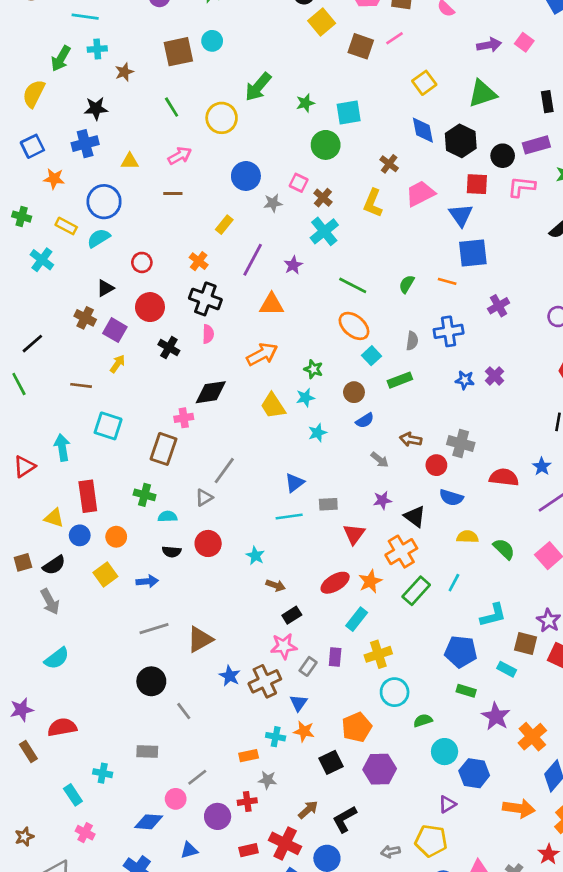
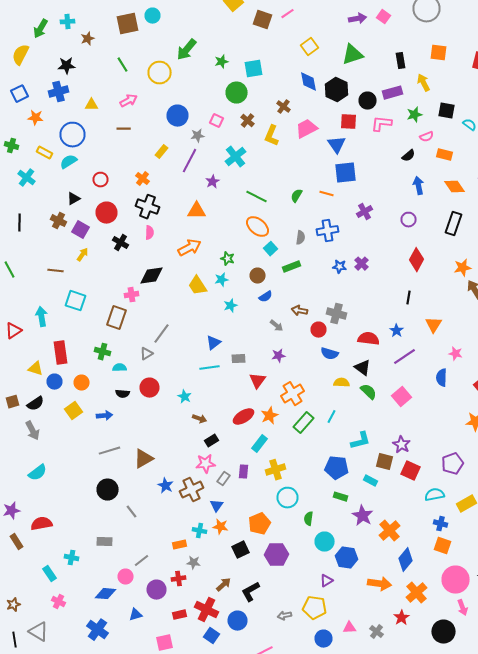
brown cross: (323, 198) -> (248, 121), moved
purple line: (253, 260) -> (190, 161), moved
black line: (32, 344) -> (20, 223), moved, turned -48
black triangle: (415, 516) -> (362, 368), moved
green semicircle: (423, 720) -> (308, 519), turned -64

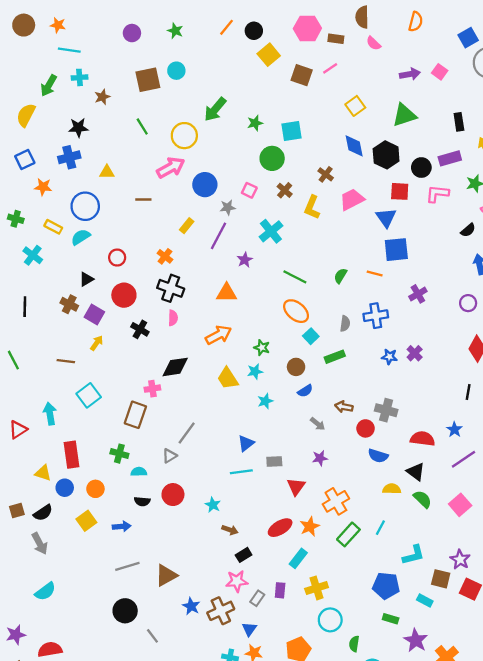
pink arrow: (128, 101) -> (171, 168), moved, size x1.4
cyan square: (76, 301) -> (89, 395), turned 35

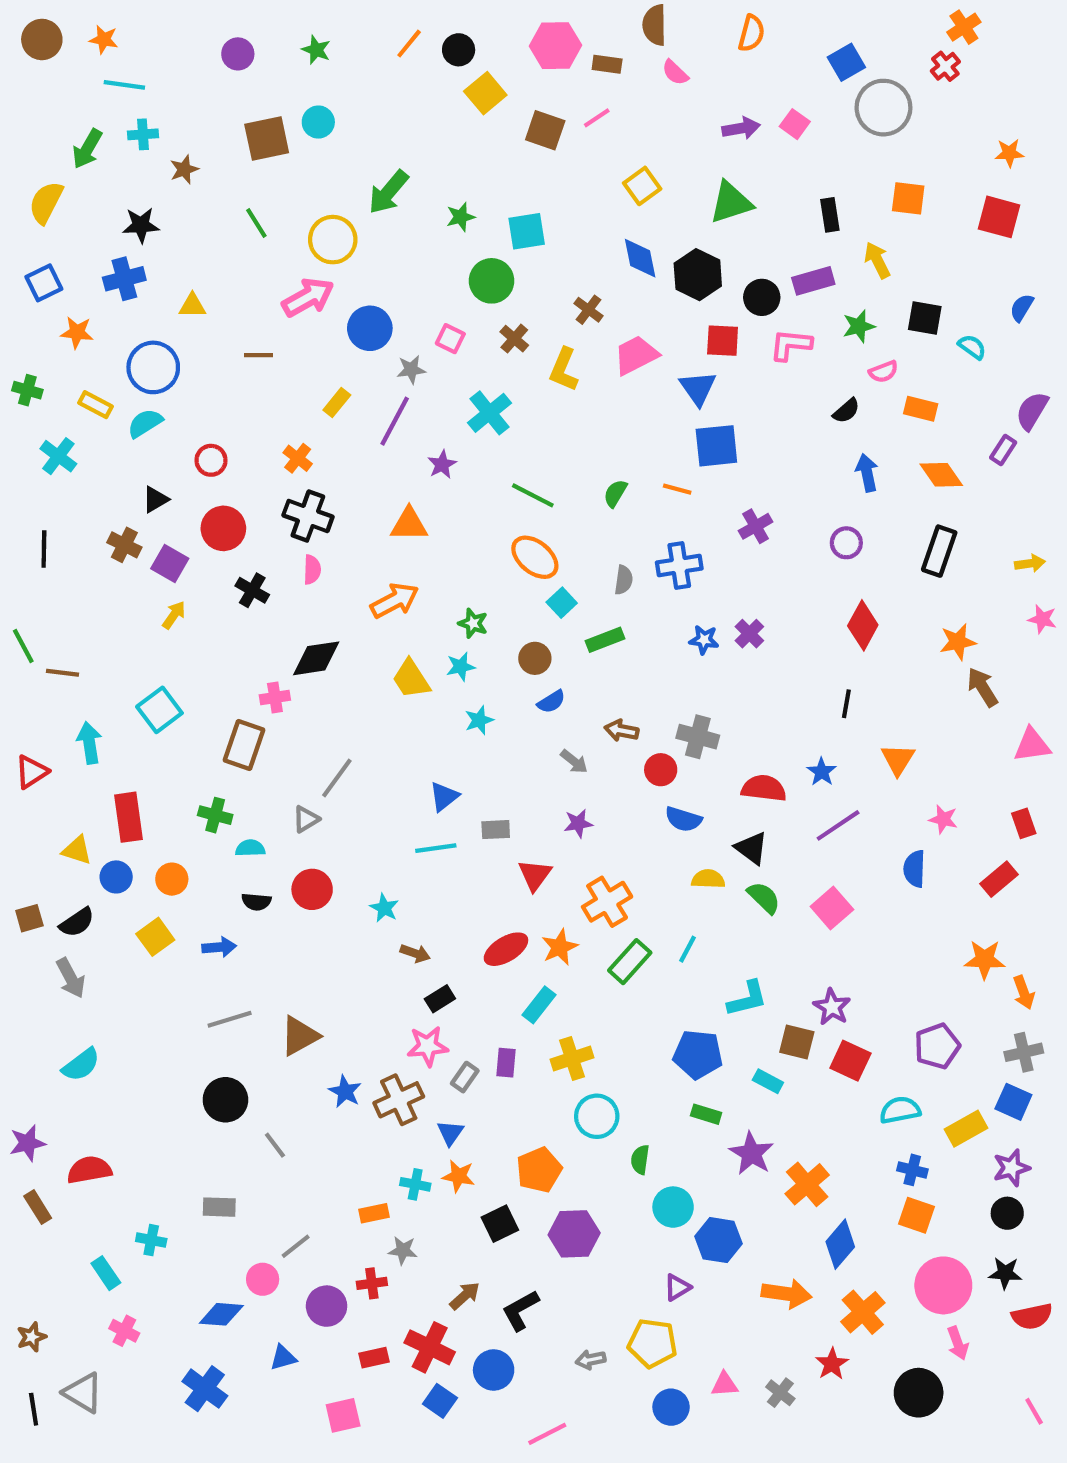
brown line: (66, 361) -> (62, 673), moved

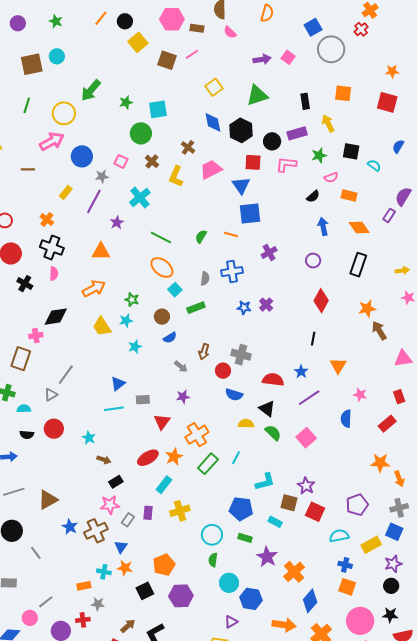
green line: (256, 223) -> (27, 105), turned 49
brown arrow: (621, 731) -> (204, 352), turned -84
cyan circle: (597, 1116) -> (212, 535), moved

